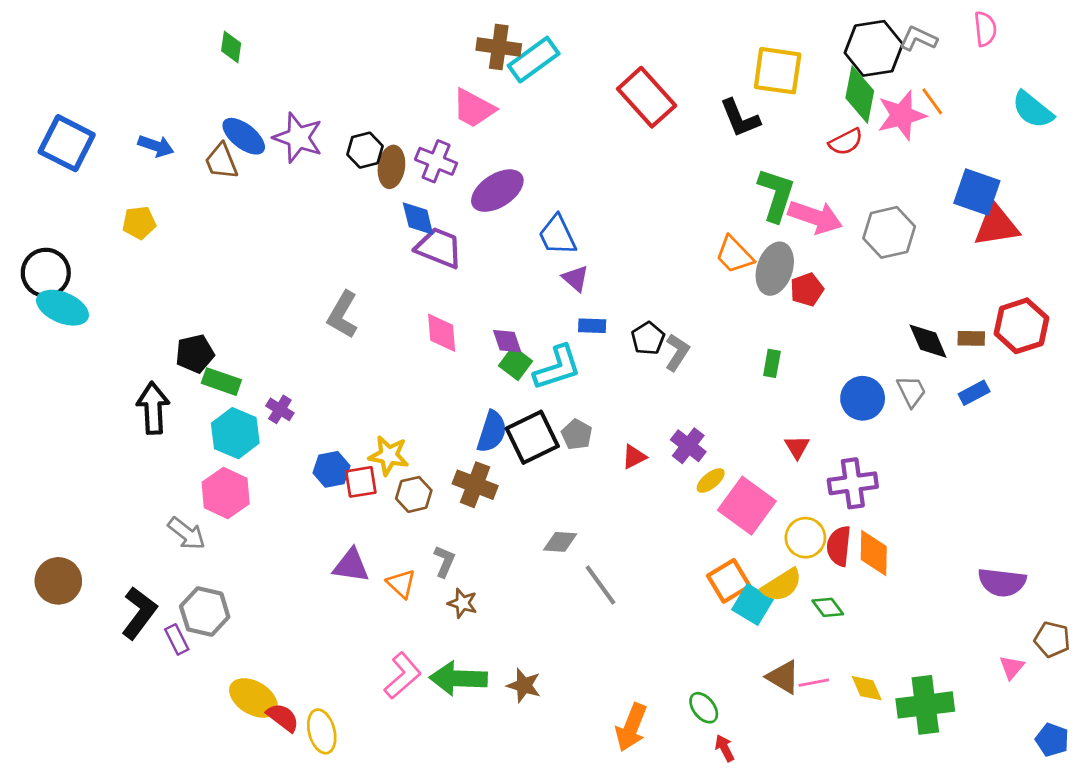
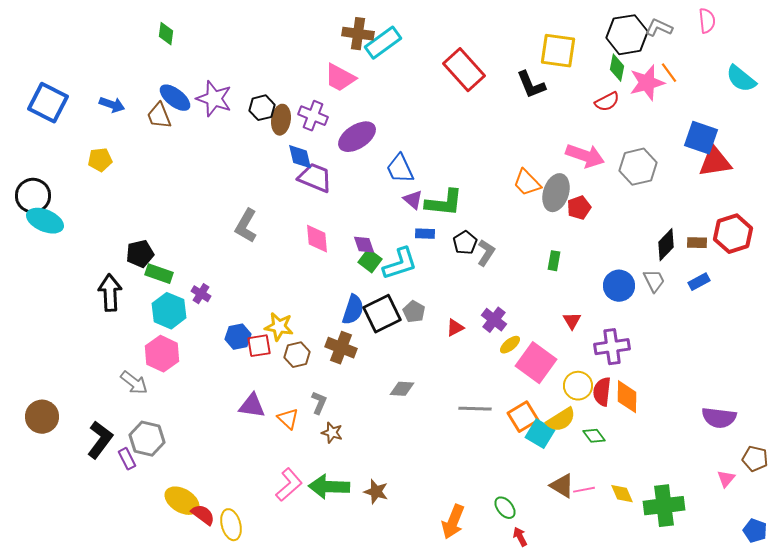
green diamond: (860, 94) -> (617, 68), size x0.7
green L-shape: (776, 195) -> (444, 203), moved, turned 78
black diamond: (928, 341) -> (666, 245), turned 68
gray line: (601, 585) -> (475, 409), moved, turned -52

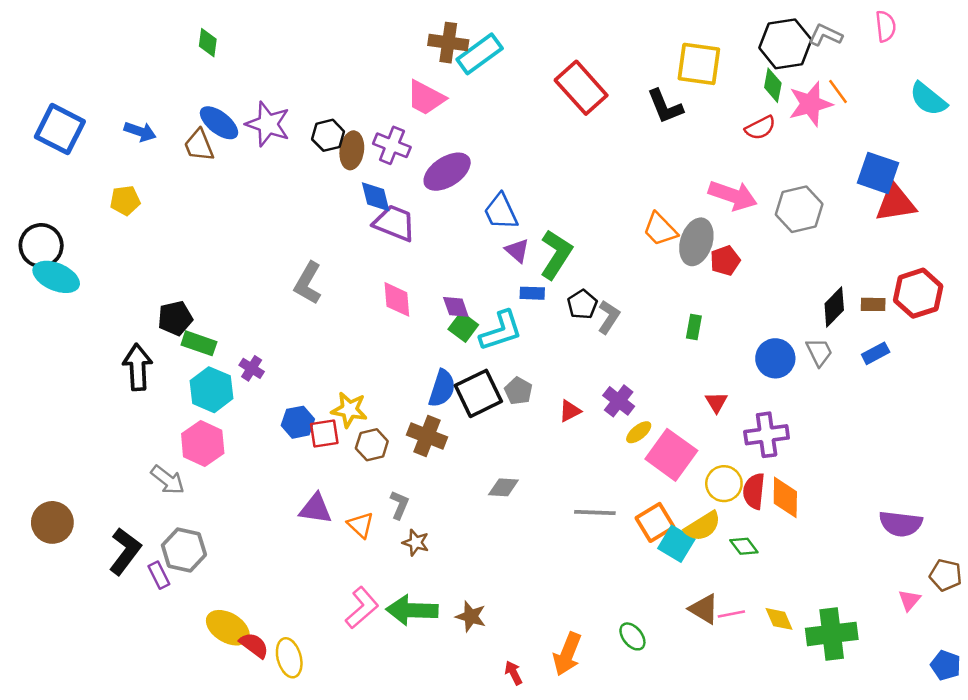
green L-shape: (444, 203) -> (556, 254), turned -63
red arrow: (520, 537) -> (513, 673), moved

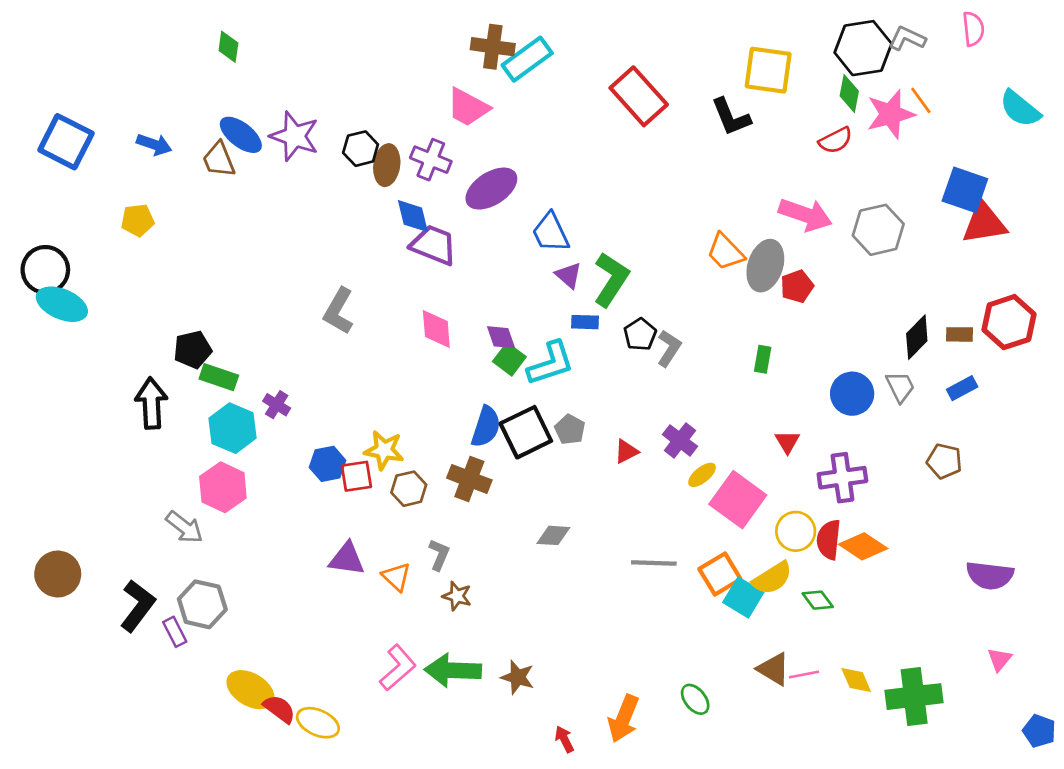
orange diamond: (785, 497) -> (863, 546), turned -57
brown pentagon: (946, 575) -> (944, 461), moved
yellow ellipse: (289, 658) -> (318, 723), turned -51

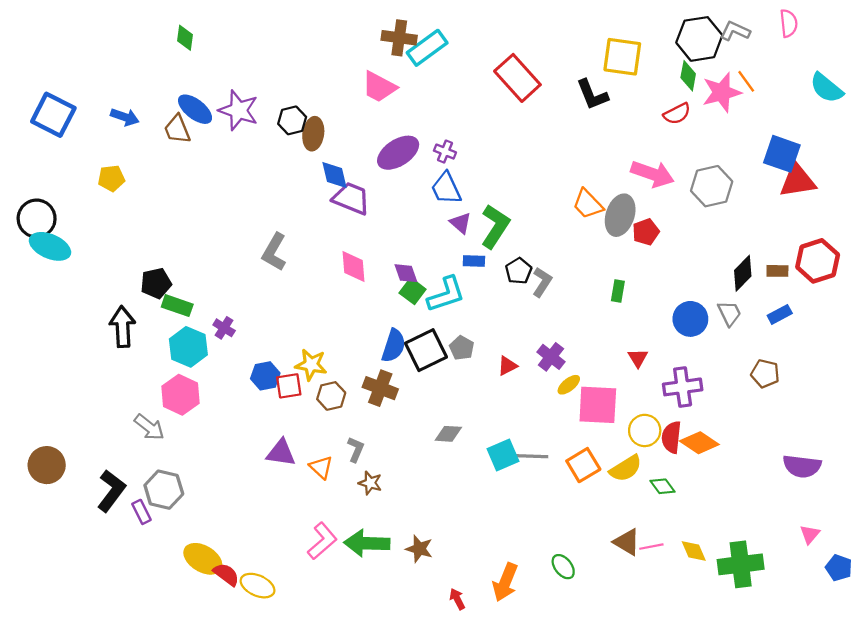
purple cross: (431, 160) -> (445, 152), moved, size x0.7
pink square: (738, 500) -> (598, 405), turned -33
cyan square: (743, 597) -> (503, 455), moved, turned 36
blue pentagon: (1039, 731) -> (839, 568), moved

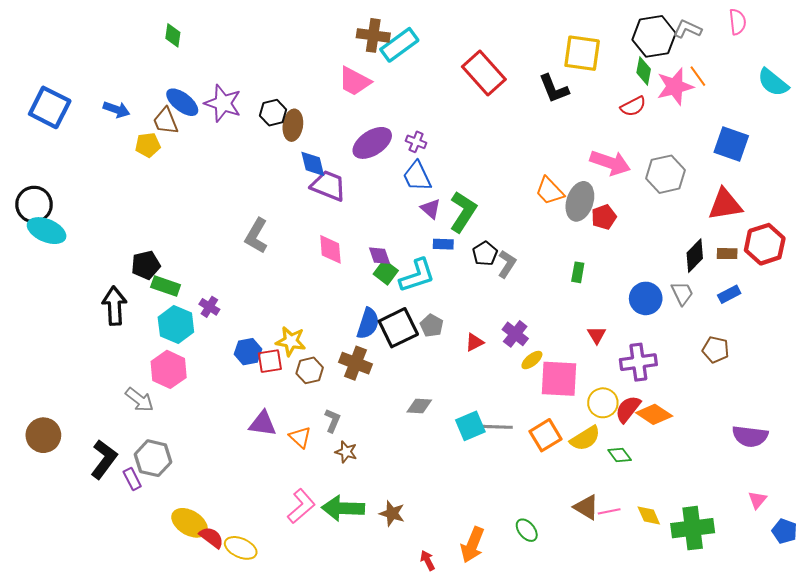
yellow pentagon: (111, 178) -> (148, 145), moved
red triangle: (798, 181) -> (725, 204), moved
red semicircle: (671, 437) -> (628, 409), turned 32

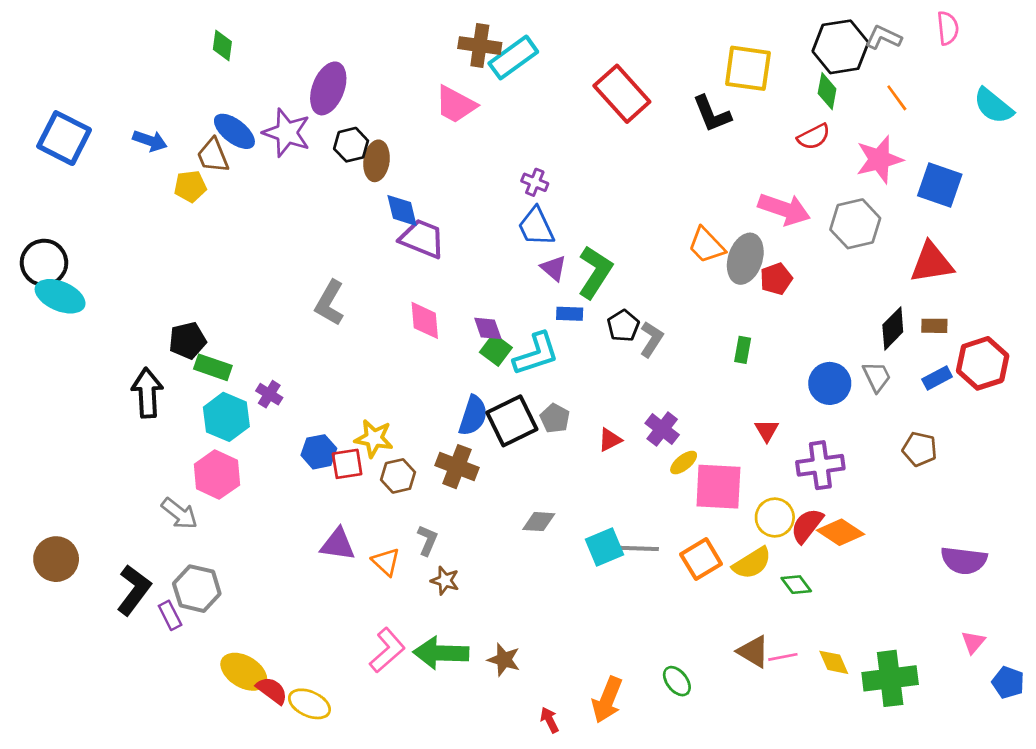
pink star: (675, 87) -> (879, 159), moved
purple ellipse: (372, 143) -> (328, 88), moved, turned -36
red hexagon: (765, 244) -> (983, 363), moved

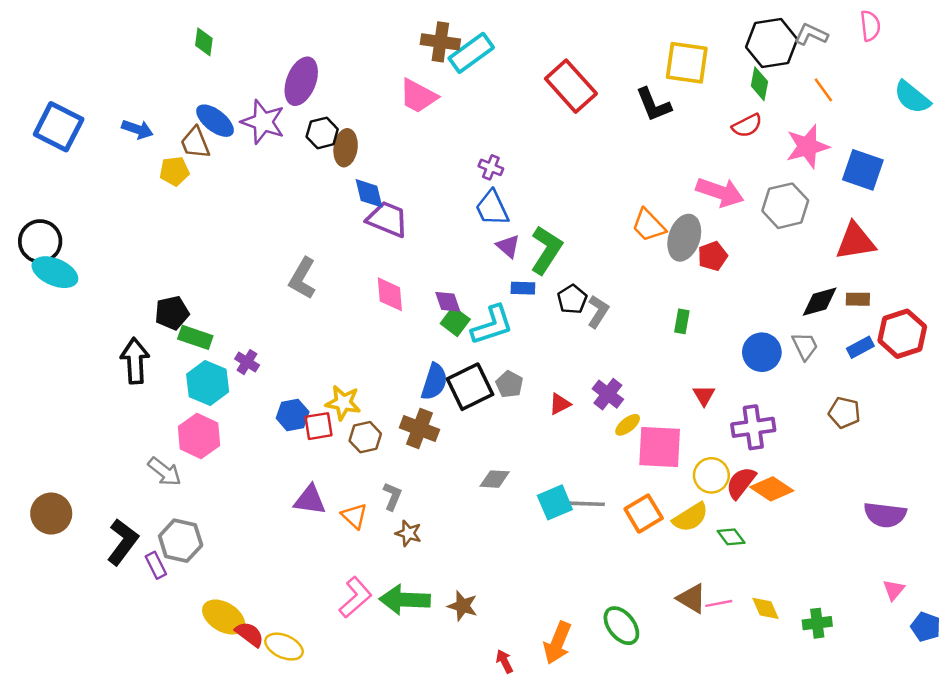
black diamond: (893, 328) -> (820, 302), turned 30
green cross: (890, 678) -> (817, 623), size x0.6
green ellipse: (677, 681) -> (621, 626), size x1.4

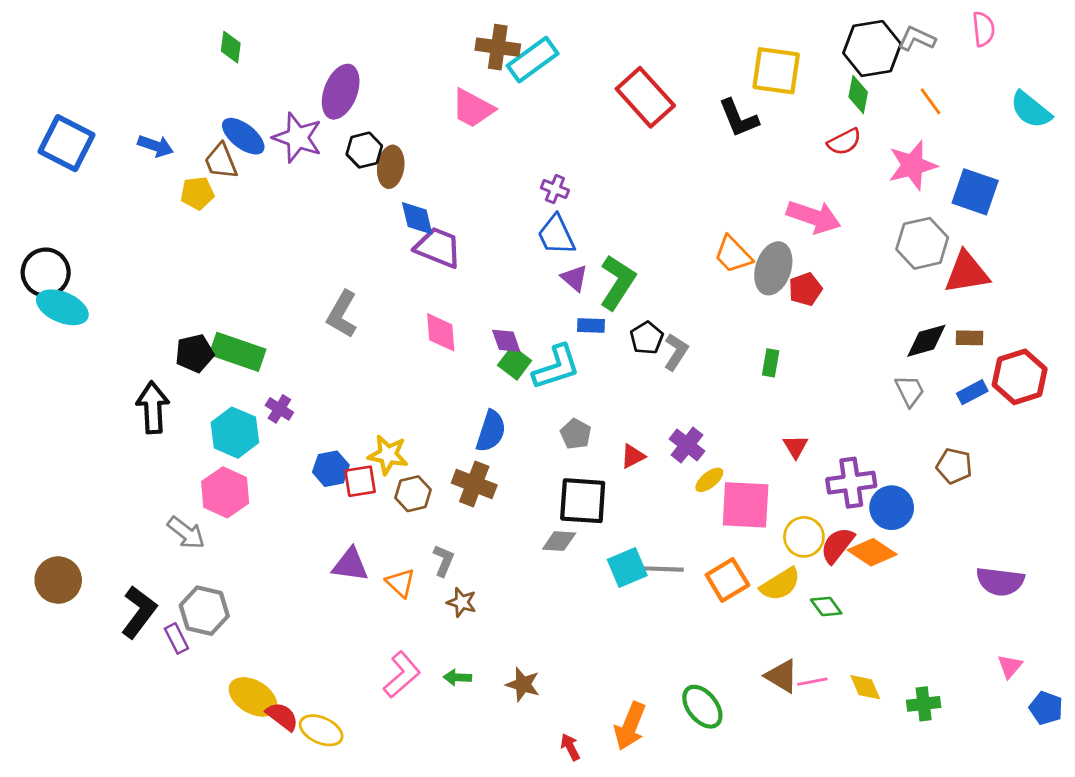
gray hexagon: (785, 206) -> (922, 243), moved
green rectangle: (195, 337) -> (238, 352), moved, size x1.4
blue circle: (762, 352) -> (892, 508), moved
black square: (470, 387) -> (583, 501), moved, turned 30
green arrow: (405, 600) -> (457, 677), size x0.5

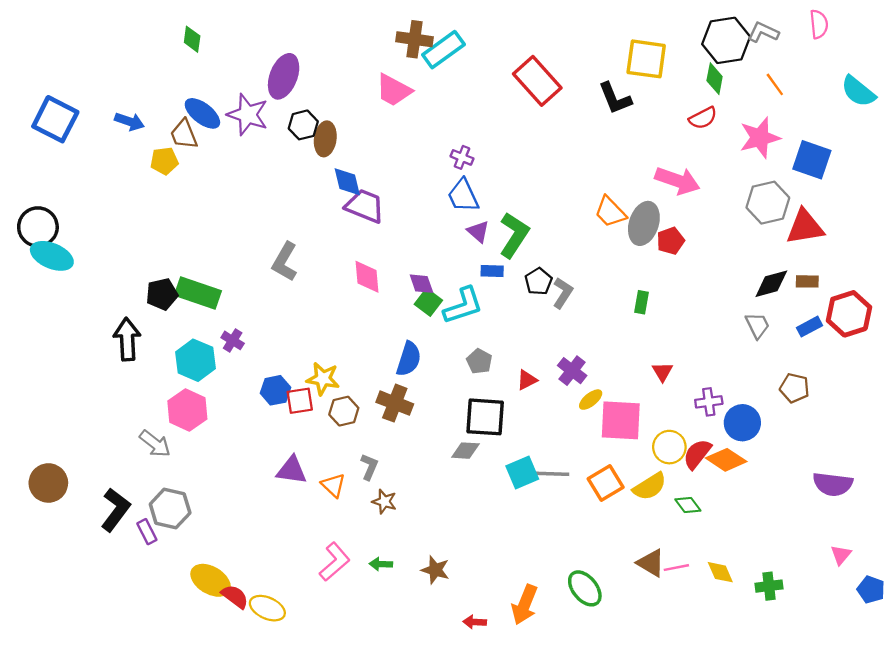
purple cross: (851, 483) -> (709, 402), size x0.7
red arrow: (570, 747) -> (475, 622), turned -60

